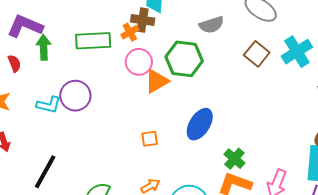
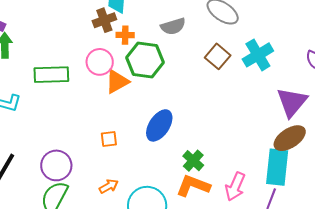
brown cross: (143, 20) -> (104, 20), turned -30
orange cross: (130, 32) -> (125, 35), moved, turned 30
green rectangle: (93, 41) -> (51, 75), moved
purple circle: (75, 96) -> (56, 165), moved

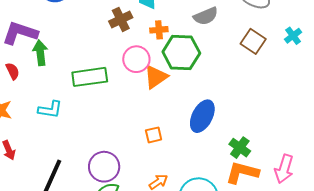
brown cross: (104, 20) -> (121, 19), moved
cyan cross: (258, 55) -> (293, 36), size x0.6

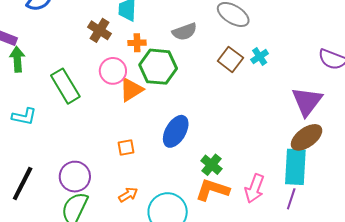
brown cross: (121, 19) -> (99, 30), turned -35
cyan cross: (293, 36) -> (260, 57), moved
green rectangle: (90, 77) -> (65, 86), turned 64

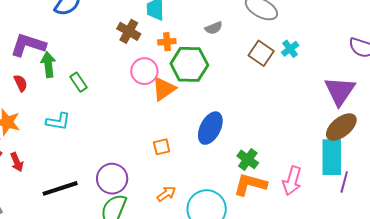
gray semicircle: (184, 32) -> (214, 28), size x0.7
green rectangle: (65, 86) -> (79, 82), moved, size x0.6
black line: (23, 184) -> (60, 188), turned 48
purple line: (291, 199) -> (344, 182), moved

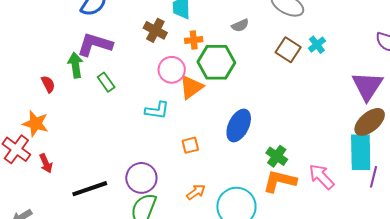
purple L-shape: (28, 45) -> (95, 44), moved
cyan L-shape: (58, 121) -> (157, 110), moved
pink arrow: (292, 181) -> (322, 177), turned 120

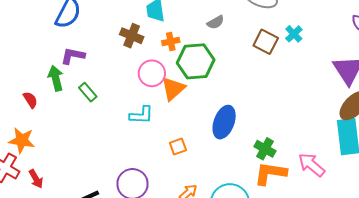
purple L-shape: (95, 44) -> (73, 56), size x0.7

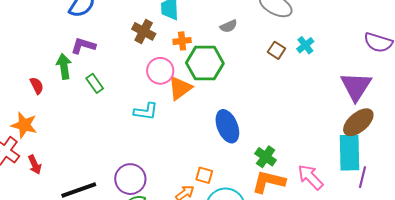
brown square: (266, 42) -> (277, 50), size x0.7
blue ellipse: (224, 122) -> (227, 126), turned -48
orange square: (178, 146) -> (204, 175), moved, turned 30

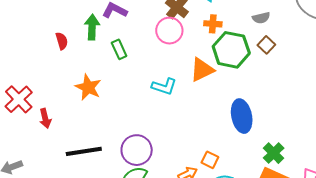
brown square: (277, 50) -> (266, 45), moved
pink circle: (160, 71) -> (169, 31), moved
orange star: (24, 125) -> (88, 87), moved

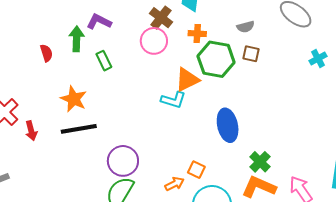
brown square: (266, 45) -> (251, 54), turned -30
cyan L-shape: (164, 86) -> (173, 100), moved
black line: (84, 151) -> (79, 129), moved

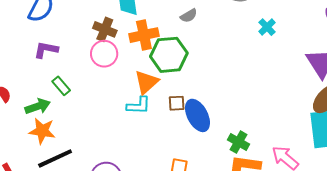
orange cross: (197, 34) -> (144, 35), size x1.6
green arrow: (77, 39) -> (38, 106), moved, turned 85
brown square: (251, 54) -> (177, 103), moved

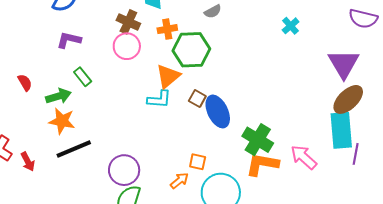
orange cross: (144, 35) -> (167, 29), size x0.7
brown square: (177, 103) -> (197, 98), turned 30
green cross: (239, 142) -> (258, 140), size x1.4

